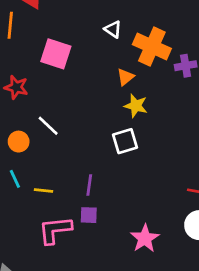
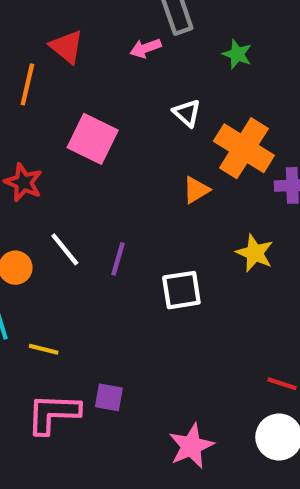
yellow star: (136, 106) -> (255, 253), moved
purple line: (89, 185) -> (118, 259), moved

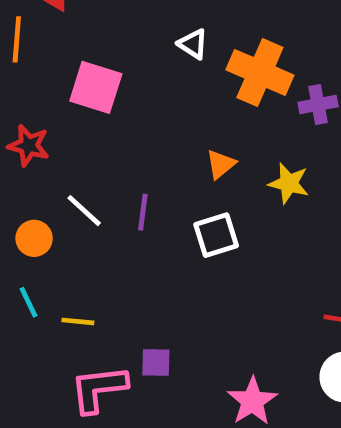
orange triangle: (196, 190) -> (221, 164), moved

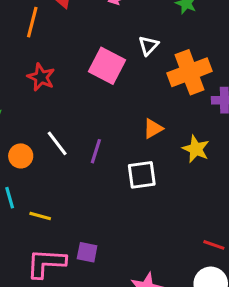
white triangle: (193, 44) -> (148, 46), turned 30
orange cross: (260, 72) -> (190, 72), turned 36
pink square: (96, 87) -> (107, 66), moved
red star: (29, 145) -> (41, 77), moved

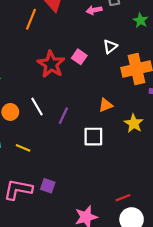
pink square: (107, 66) -> (79, 57), size x0.6
red star: (41, 77) -> (51, 64), moved, size x1.4
yellow line: (40, 216) -> (23, 148), moved
red line: (214, 245) -> (123, 198), moved, turned -48

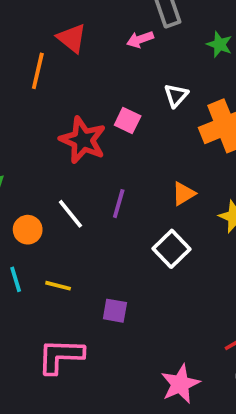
purple line: (63, 116) -> (119, 204), moved
white square: (93, 137) -> (172, 249), turned -35
purple square: (48, 186) -> (115, 311), moved

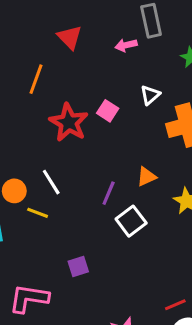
orange line: (38, 71) -> (36, 79), moved
purple line: (119, 204) -> (109, 193), moved
yellow line: (58, 286) -> (38, 213), moved
purple square: (115, 311) -> (78, 266), turned -35

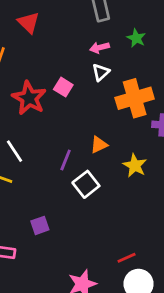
pink arrow: (126, 45) -> (100, 47), moved

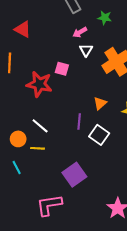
purple square: (40, 225) -> (74, 175), size x1.6

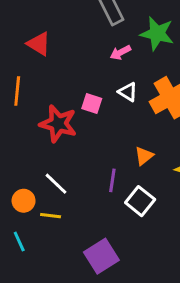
green star: (105, 18) -> (157, 33), size x1.6
white triangle: (86, 50) -> (128, 92), moved, turned -32

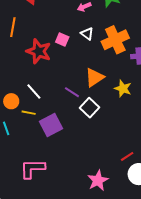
orange triangle: (144, 156) -> (95, 77), size x1.5
purple line: (112, 180) -> (72, 92), turned -70
purple square: (101, 256) -> (51, 125), moved

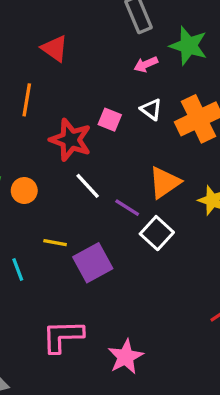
white line: (34, 91) -> (88, 186), moved
orange circle: (11, 101) -> (24, 191), moved
pink star: (98, 180) -> (126, 357), moved

